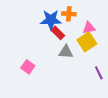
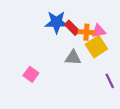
orange cross: (69, 14) -> (86, 32), moved
red rectangle: (58, 33) -> (72, 28), moved

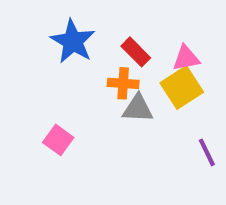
blue star: (56, 22) -> (73, 41), moved, turned 30
orange cross: (86, 32) -> (123, 83), moved

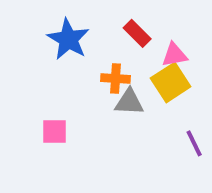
red rectangle: (136, 52) -> (137, 33), moved
pink square: (58, 140) -> (55, 132), turned -36

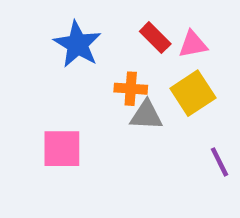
pink triangle: (174, 55) -> (193, 44), moved
pink square: (55, 132) -> (62, 149), size x1.4

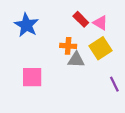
blue star: (77, 44) -> (26, 25), moved
pink triangle: (193, 44) -> (100, 23), turned 42

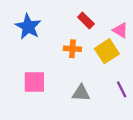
pink triangle: (100, 23) -> (120, 30), moved
gray triangle: (76, 60) -> (81, 93), moved

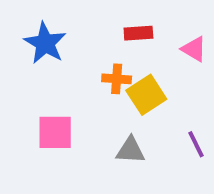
red rectangle: (86, 20) -> (138, 33), turned -49
yellow square: (107, 51) -> (146, 95), moved

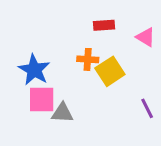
blue star: (45, 43) -> (34, 70), moved
gray triangle: (130, 150) -> (62, 113), moved

